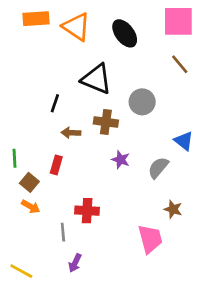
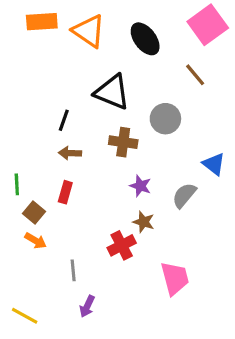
pink square: (178, 21) -> (208, 25), turned -36
brown line: (180, 64) -> (195, 75), moved
brown arrow: (71, 133) -> (70, 153), moved
brown star: (173, 209) -> (144, 222), moved
red cross: (87, 211) -> (122, 245), moved, turned -30

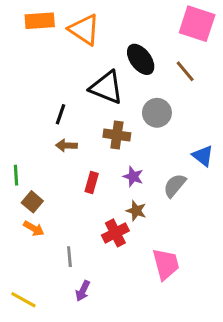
pink square: (208, 25) -> (197, 24), turned -36
black ellipse: (145, 39) -> (141, 59), moved
red rectangle: (65, 192) -> (92, 183), moved

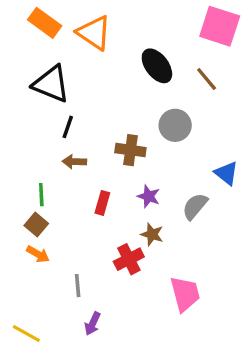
orange rectangle: (40, 21) -> (45, 23), turned 40
black triangle: (106, 88) -> (51, 84), moved
green line: (16, 175) -> (41, 195), moved

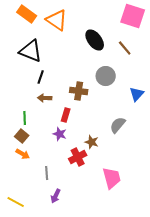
blue triangle: (226, 173) -> (137, 94), moved, turned 35
purple star: (149, 196) -> (60, 134), moved
red rectangle: (102, 203) -> (66, 115), moved

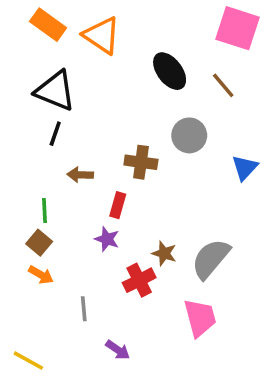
black line: (41, 77) -> (55, 134), moved
gray semicircle: (118, 125) -> (211, 259), moved, size x1.4
purple arrow: (56, 196) -> (118, 350), moved, turned -80

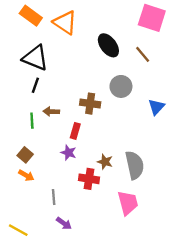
green line: (44, 210) -> (32, 121), moved
gray semicircle: (211, 259) -> (135, 165), turned 128
red cross: (139, 280) -> (89, 179), turned 36
purple arrow: (118, 350) -> (64, 223), moved

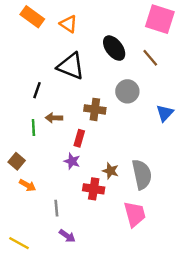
orange triangle: (65, 23) -> (68, 24), size x0.7
black triangle: (35, 58) -> (71, 66), moved
brown square: (25, 155) -> (17, 161), moved

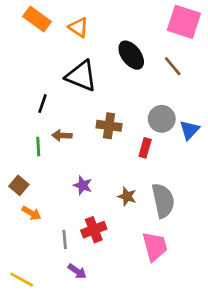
gray circle: (127, 91) -> (162, 119), moved
red rectangle: (79, 138) -> (145, 148), moved
red cross: (94, 189) -> (94, 230), moved, turned -30

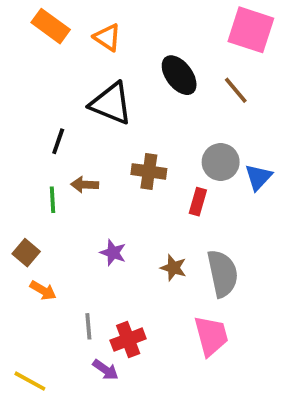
red cross: (94, 230) -> (128, 340), moved

